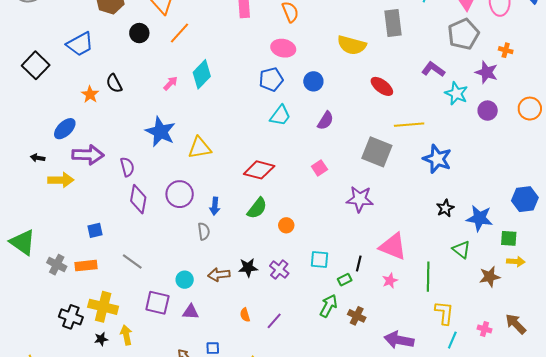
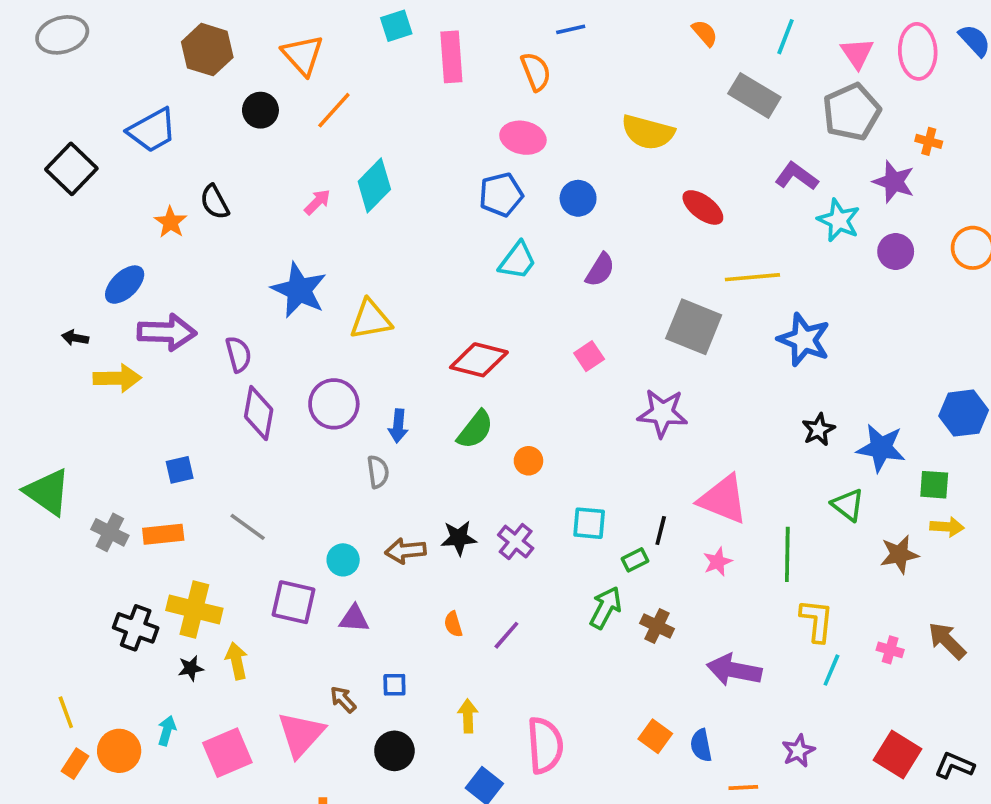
gray rectangle: (393, 23) -> (754, 95), moved, turned -52

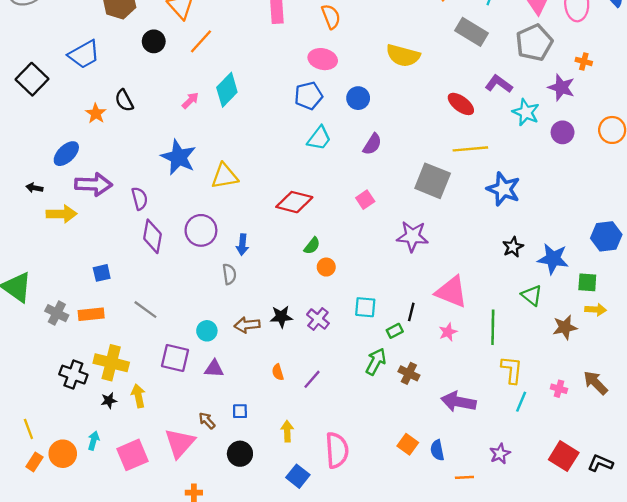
red ellipse: (703, 207) -> (461, 104), moved
green semicircle: (475, 430) -> (312, 246), moved, size x0.7

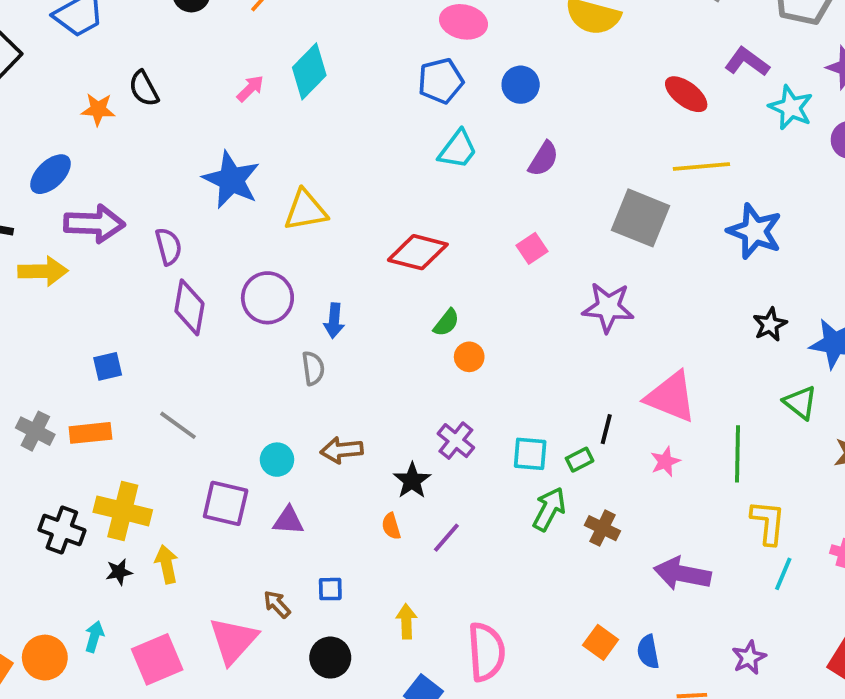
orange star: (96, 113) -> (98, 109), turned -30
cyan square: (365, 307) -> (530, 454), moved
black star: (281, 317) -> (412, 481), moved, turned -30

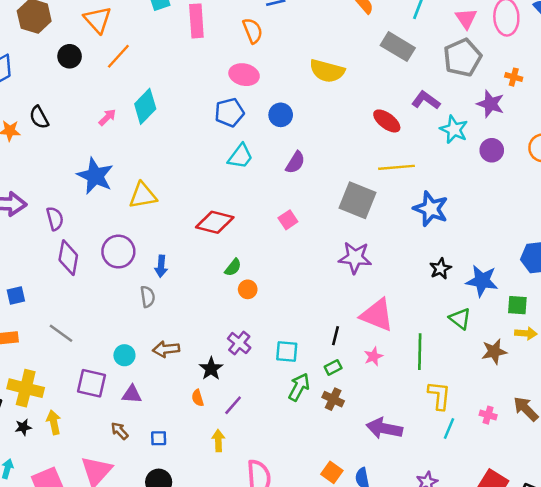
purple star: (608, 307) -> (355, 258), moved
green rectangle: (580, 460) -> (333, 367), moved
brown arrow: (277, 604) -> (120, 431), moved
yellow arrow: (406, 621) -> (218, 441), moved

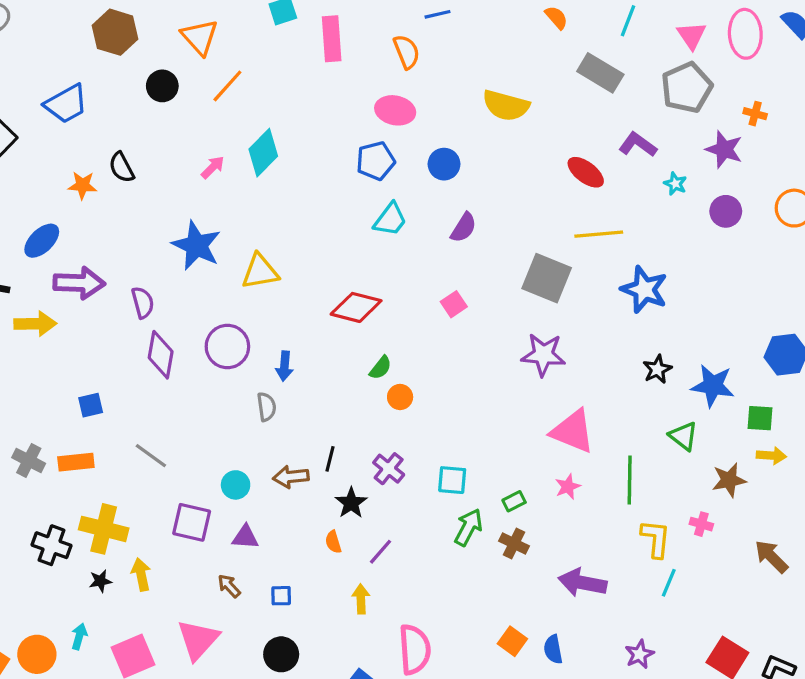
cyan star: (454, 130) -> (675, 184), size x0.6
black line: (336, 336) -> (330, 459), moved
pink cross: (488, 415) -> (701, 524), moved

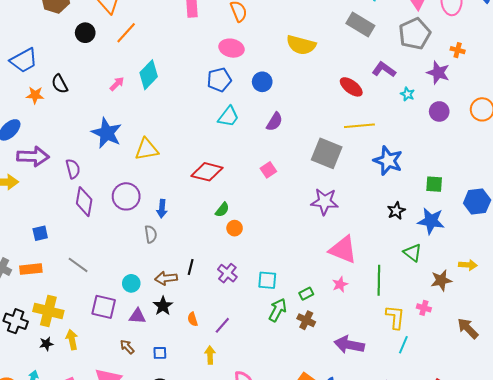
blue trapezoid: (66, 104) -> (24, 60), moved
green square: (760, 418) -> (434, 184), moved
black star: (351, 503) -> (163, 306), moved

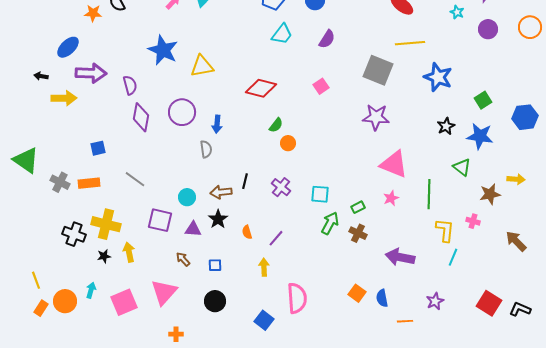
green square: (434, 184) -> (483, 100), turned -36

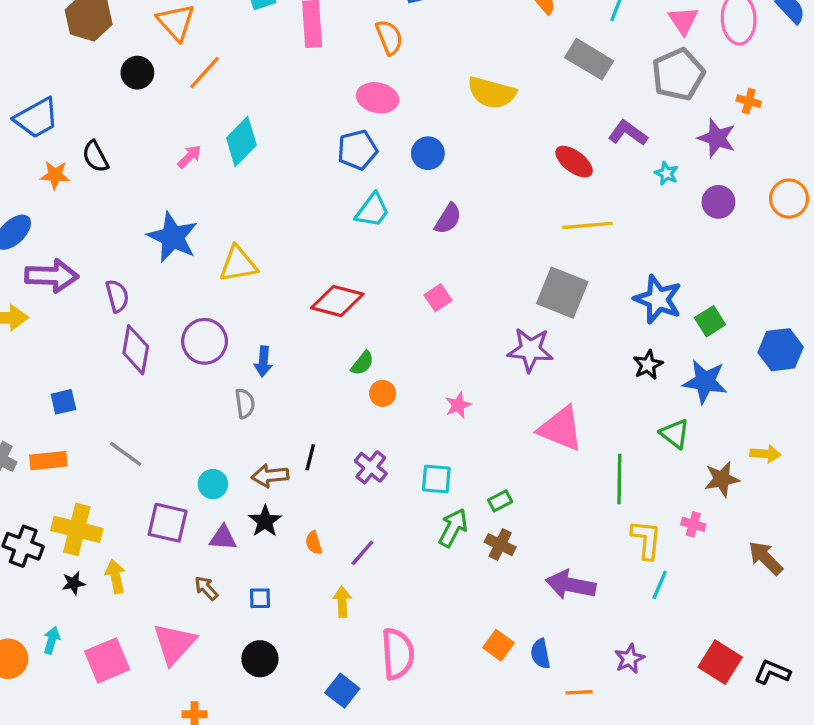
gray square: (378, 70) -> (562, 293), moved
blue star: (438, 77) -> (658, 299), moved
pink star: (391, 198) -> (458, 405), moved

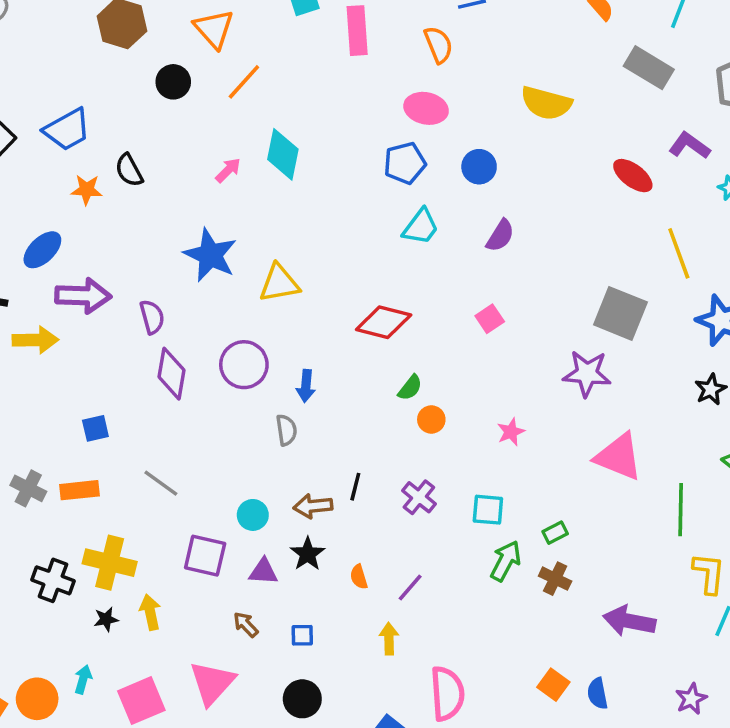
cyan diamond: (241, 141) -> (283, 154), turned -33
yellow line: (587, 225) -> (679, 253), moved, turned 75

